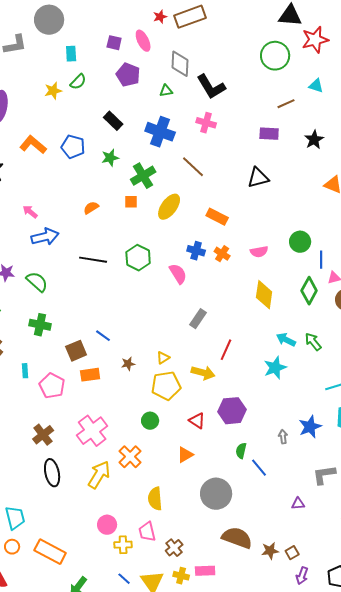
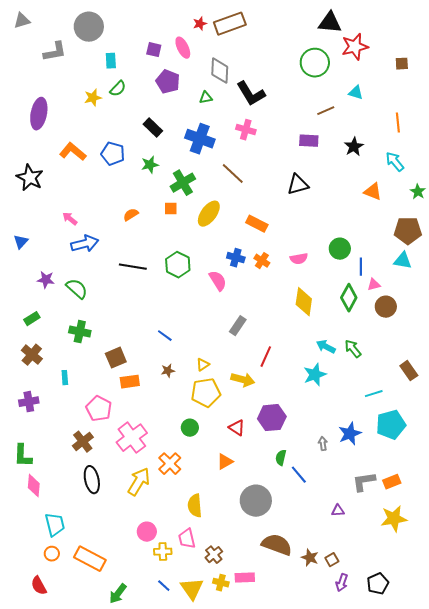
blue line: (103, 336) -> (165, 336), moved
pink pentagon: (52, 386) -> (99, 409), moved
brown star: (270, 551) -> (310, 558), turned 30

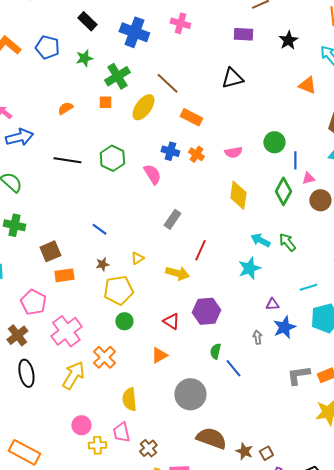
brown line: (233, 174) -> (167, 83), moved
yellow pentagon: (206, 393) -> (118, 290), moved
purple triangle: (338, 511) -> (272, 304), moved

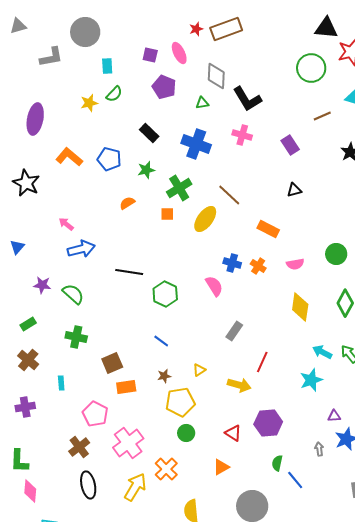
purple rectangle: (243, 34) -> (290, 145), moved, turned 54
black triangle: (232, 78) -> (294, 190), size x0.7
orange semicircle: (65, 108) -> (127, 203), moved
orange rectangle: (191, 117) -> (268, 229), moved
green hexagon: (112, 158) -> (165, 294), moved

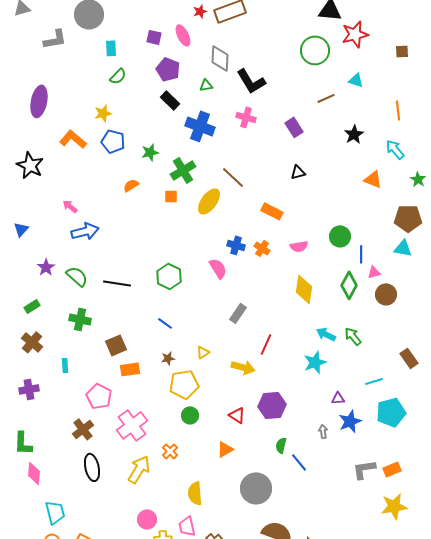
yellow star: (89, 103) -> (103, 113), moved
black rectangle: (149, 133) -> (170, 100), moved
black line: (129, 272) -> (117, 283), moved
purple star: (42, 285) -> (46, 267), turned 30
orange cross: (166, 469) -> (170, 451), size x0.7

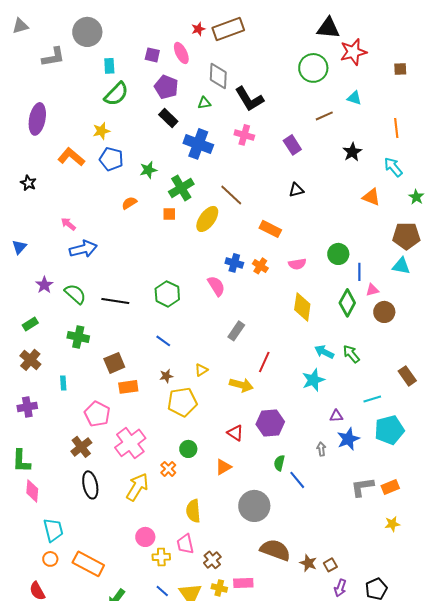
green semicircle: (118, 76) -> (116, 94), size x1.5
black star: (30, 165) -> (28, 183), size x0.6
green circle: (190, 415) -> (188, 449), moved
yellow star: (394, 506) -> (392, 524), size x0.6

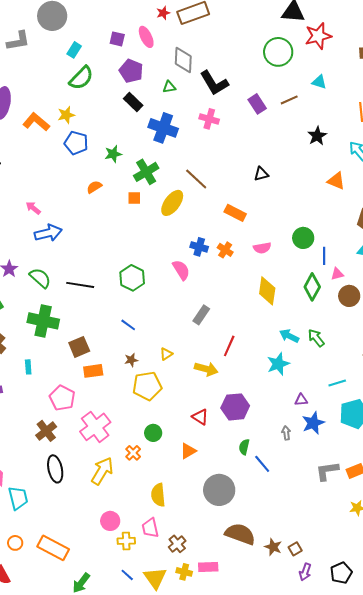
cyan rectangle: (109, 66) -> (74, 50), turned 35
purple rectangle: (292, 145) -> (257, 104), moved
orange L-shape: (71, 157) -> (36, 122), moved
green cross: (78, 337) -> (43, 321), size x1.4
cyan trapezoid: (53, 530) -> (18, 498), moved

